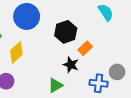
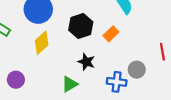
orange rectangle: (85, 48) -> (111, 34), moved
yellow diamond: (16, 52) -> (42, 43), moved

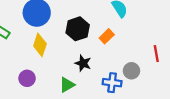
yellow diamond: (42, 43) -> (40, 45), turned -30
purple circle: (16, 80) -> (27, 78), moved

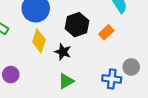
black star: (83, 63) -> (63, 52), moved
purple circle: (27, 78) -> (11, 75), moved

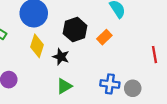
gray circle: (131, 67) -> (133, 88), moved

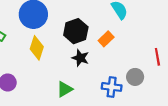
black star: (61, 57) -> (80, 58), moved
gray circle: (133, 88) -> (135, 77), moved

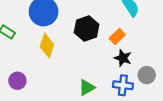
black star: (80, 58) -> (123, 58), moved
green triangle: (65, 89) -> (87, 88), moved

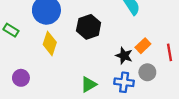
orange rectangle: (117, 36) -> (143, 46), moved

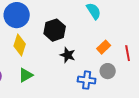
black star: (124, 56) -> (68, 55), moved
green triangle: (89, 84) -> (26, 75), moved

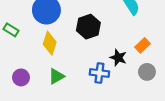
black star: (68, 55) -> (118, 58), moved
blue cross: (87, 80) -> (99, 73), moved

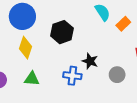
orange rectangle: (143, 45) -> (123, 24), moved
green triangle: (56, 76) -> (32, 79), turned 35

